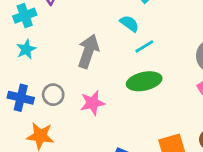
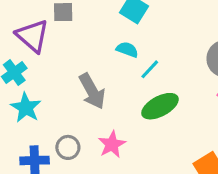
cyan star: (26, 49) -> (26, 108), size x1.4
gray arrow: (88, 51) -> (92, 91), turned 148

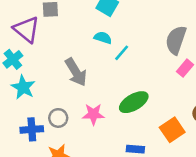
green ellipse: (160, 106) -> (134, 102), moved
pink star: (112, 144) -> (93, 114), turned 30

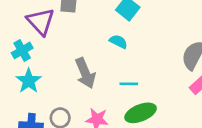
cyan line: (122, 53) -> (129, 84), moved, turned 42

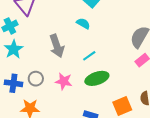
cyan line: (129, 84) -> (89, 56), turned -40

